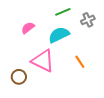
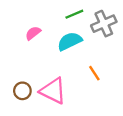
gray cross: (88, 20) -> (104, 24), size x1.5
pink triangle: (43, 61) -> (53, 91), moved

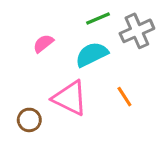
pink triangle: (53, 91) -> (70, 98), moved

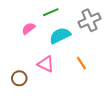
green line: (98, 18) -> (51, 12), moved
pink triangle: (70, 98) -> (46, 64), size x0.7

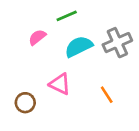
gray cross: (89, 20) -> (117, 43), moved
orange line: (81, 63) -> (107, 95), moved

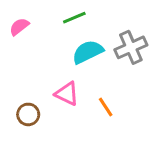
pink semicircle: (37, 37) -> (19, 27), moved
orange line: (107, 95) -> (106, 107), moved

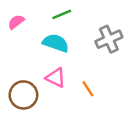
cyan semicircle: (88, 52) -> (56, 43), moved, turned 45
brown circle: (28, 114) -> (23, 95), size x1.5

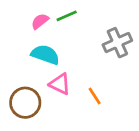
pink semicircle: (16, 22) -> (40, 21), moved
cyan semicircle: (56, 43) -> (45, 55), moved

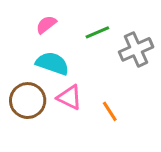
green line: (67, 16) -> (97, 32), moved
brown circle: (25, 103) -> (28, 101), moved

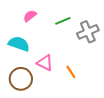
cyan semicircle: (52, 63) -> (19, 44), moved
brown circle: (28, 101) -> (21, 79), moved

